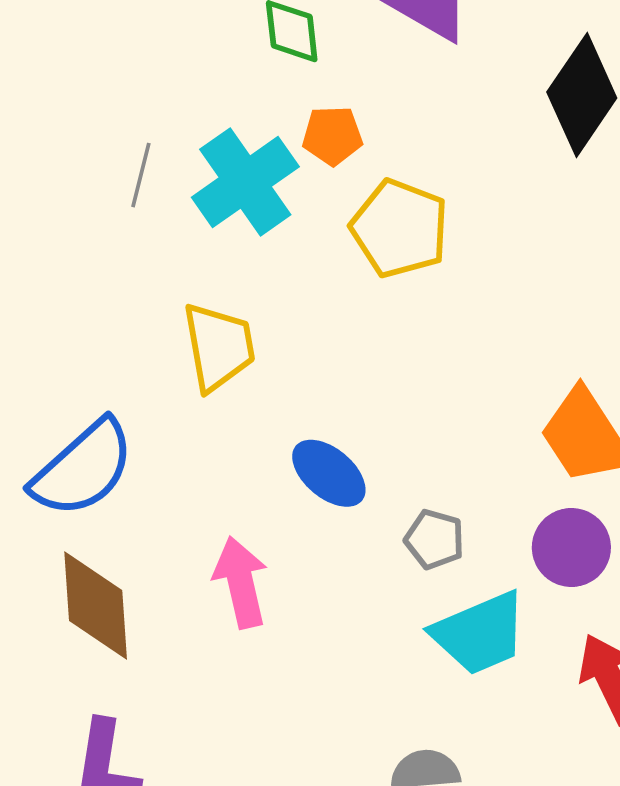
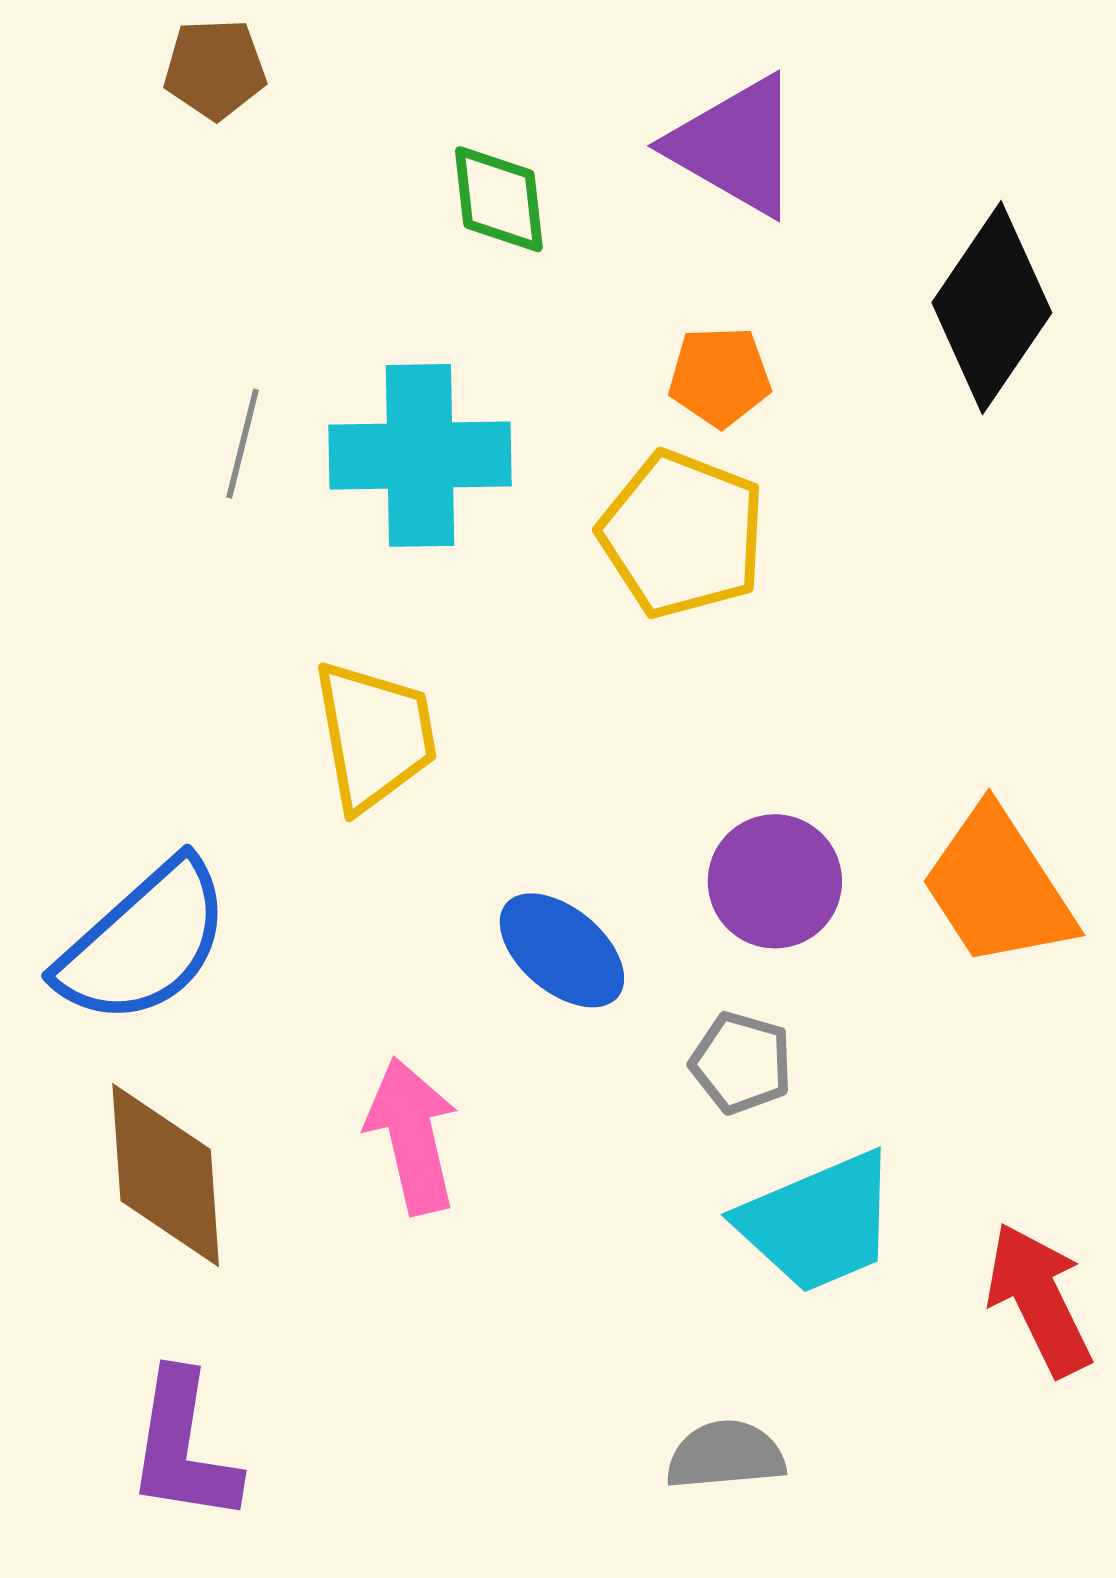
orange pentagon: (332, 136) -> (720, 377), moved
cyan cross: (245, 182) -> (420, 455), turned 34
purple circle: (571, 547) -> (775, 881), moved

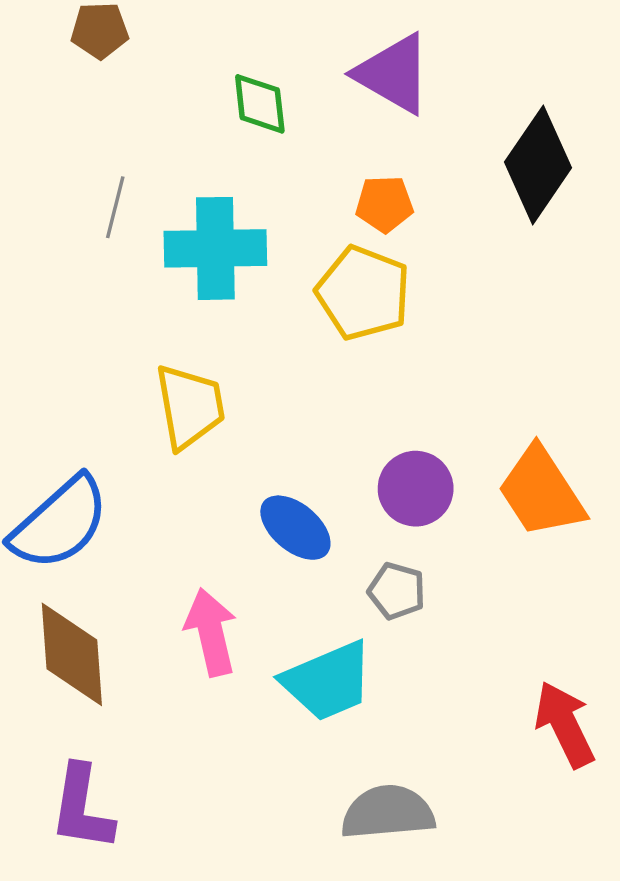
gray line: (243, 444) -> (115, 207), moved
cyan trapezoid: (818, 1222) -> (328, 681), moved
gray semicircle: (726, 1455) -> (388, 812), size x1.4

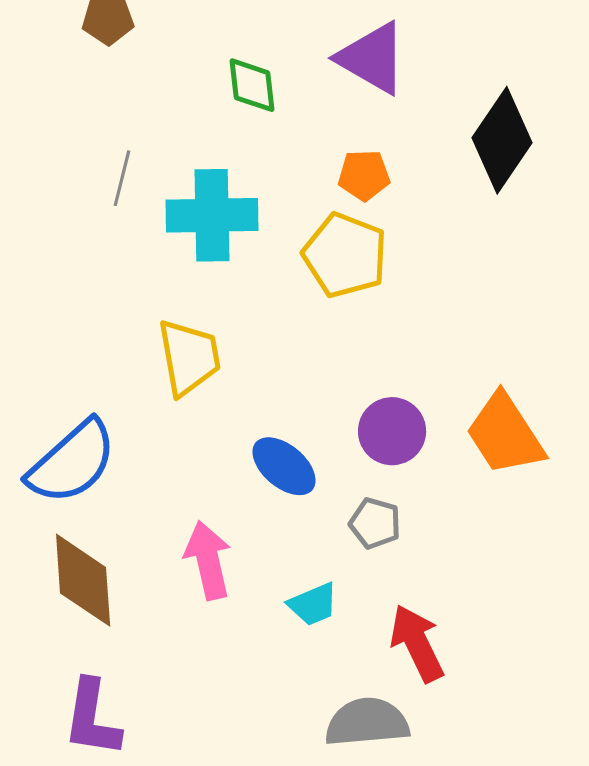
cyan trapezoid: (328, 681) -> (313, 604), size x0.6
red arrow: (565, 724) -> (417, 643), moved

